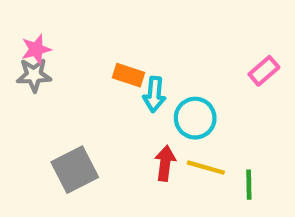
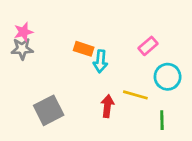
pink rectangle: (264, 71) -> (148, 46), moved
cyan circle: (195, 118) -> (168, 77), moved
yellow line: (206, 168) -> (135, 95), moved

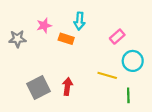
pink star: (23, 32) -> (44, 25), moved
cyan arrow: (100, 61) -> (80, 21), moved
red arrow: (107, 106) -> (67, 86), moved

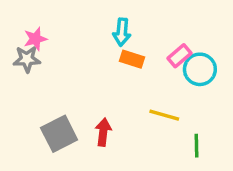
pink star: (44, 25) -> (35, 39), moved
orange rectangle: (66, 39) -> (132, 59), moved
cyan circle: (133, 61) -> (200, 69), moved

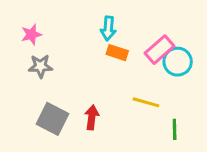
pink rectangle: (180, 56) -> (160, 50), size x1.4
gray star: (27, 59) -> (40, 66), moved
gray square: (59, 134) -> (53, 119), turned -36

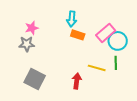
pink star: (31, 34) -> (32, 28), moved
red arrow: (92, 117) -> (77, 81), moved
green line: (175, 129) -> (116, 63), moved

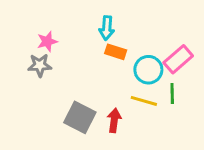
pink rectangle: (106, 33) -> (178, 59), moved
cyan circle: (118, 41) -> (148, 70), moved
gray square: (35, 79) -> (80, 117), moved

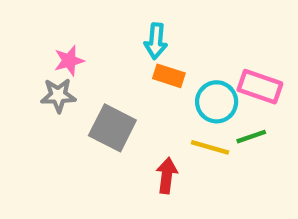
pink rectangle: (178, 59) -> (260, 87), turned 60
green line: (172, 94) -> (251, 137), turned 72
gray square: (80, 117) -> (112, 128), moved

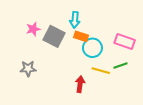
gray star: (58, 95) -> (28, 69), moved
cyan circle: (217, 102) -> (92, 48), moved
gray square: (112, 128) -> (54, 36), moved

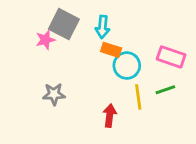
gray square: (54, 36) -> (64, 24), moved
gray star: (28, 69) -> (54, 94), moved
yellow line: (101, 71) -> (138, 97), turned 66

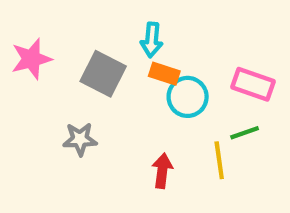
gray square: (64, 24) -> (103, 74), moved
pink star: (45, 40) -> (31, 59), moved, size x1.4
yellow line: (138, 97) -> (219, 160), moved

